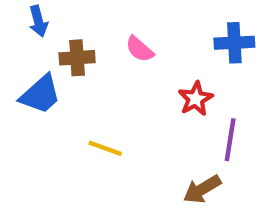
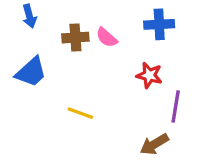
blue cross: (234, 43) -> (159, 24), moved
brown cross: (77, 58) -> (75, 38), moved
red star: (196, 99) -> (149, 75), turned -30

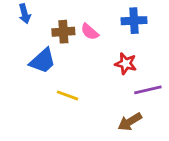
blue trapezoid: (31, 72) -> (43, 61), moved
purple line: (176, 106) -> (148, 90), turned 68

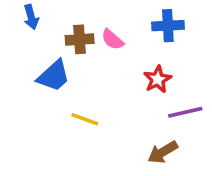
red star: (126, 64) -> (158, 79), turned 30

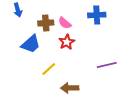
red star: (158, 79) -> (67, 42), moved
yellow line: (85, 119) -> (49, 69), turned -63
brown arrow: (163, 152) -> (70, 88), moved, turned 30

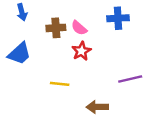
blue trapezoid: (31, 44) -> (19, 53), moved
yellow line: (49, 69) -> (60, 84), turned 49
brown arrow: (70, 88) -> (97, 107), moved

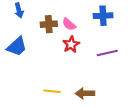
purple line: (130, 79) -> (107, 53), moved
yellow line: (60, 84) -> (52, 91), moved

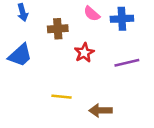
pink semicircle: (69, 24) -> (92, 14), moved
yellow line: (52, 91) -> (62, 97), moved

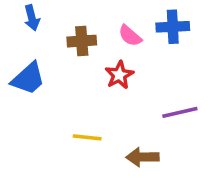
pink semicircle: (92, 14) -> (130, 36), moved
purple line: (127, 63) -> (180, 112), moved

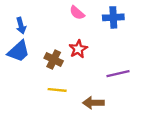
blue arrow: (32, 18) -> (21, 26), moved
pink semicircle: (130, 36) -> (77, 13), moved
brown cross: (82, 41) -> (54, 60), moved, turned 30

